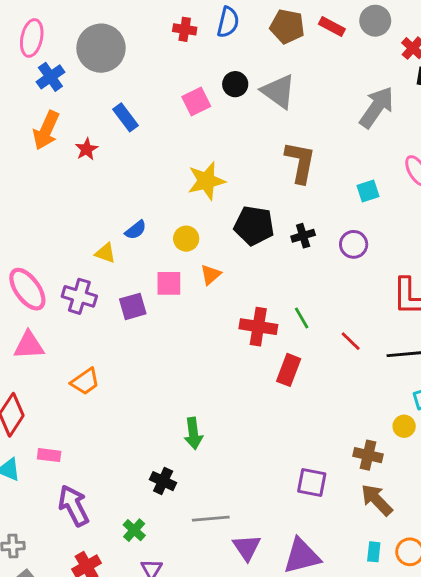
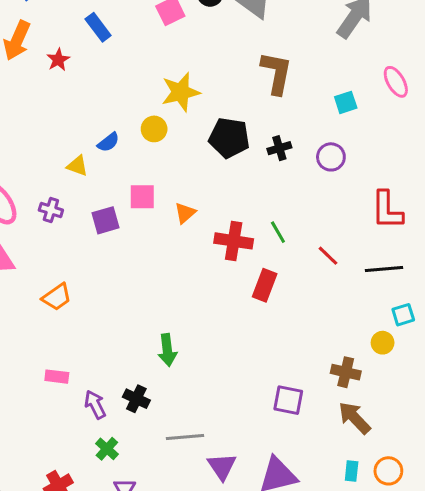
yellow circle: (186, 239) -> (154, 129), moved
orange triangle: (211, 275) -> (185, 213), moved
purple cross: (79, 296) -> (51, 210), size x0.7
pink rectangle: (49, 455) -> (57, 377), moved
purple arrow: (74, 506) -> (95, 405), moved, size x0.7

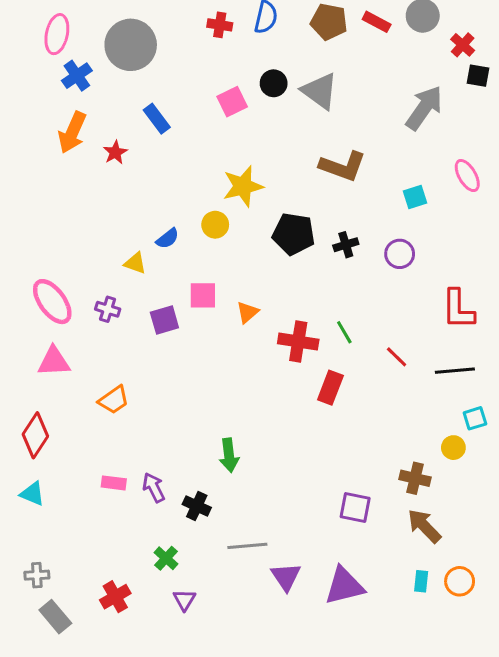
brown L-shape: (276, 73) -> (343, 166), turned 99
purple arrow: (95, 405) -> (154, 488), moved

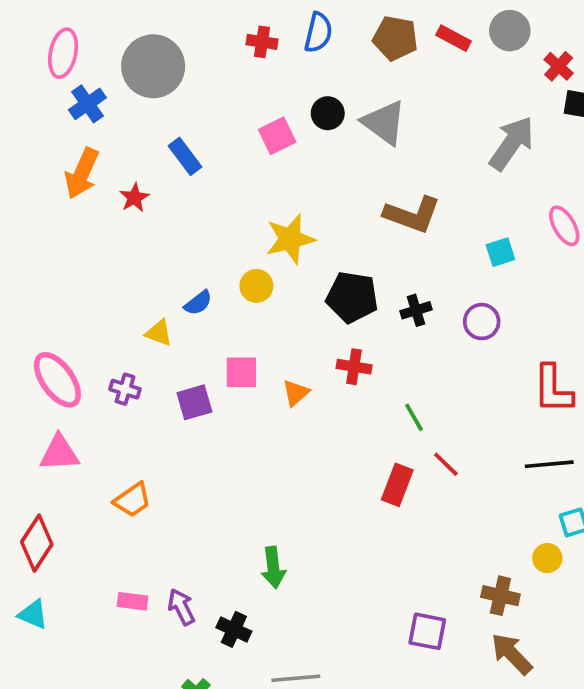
red cross: (298, 342) -> (354, 367), moved, size x0.7
red line: (397, 357) -> (446, 464), moved

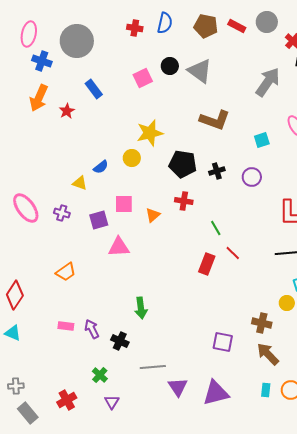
blue cross: (87, 104) -> (42, 61), turned -36
pink triangle: (59, 453) -> (119, 247), moved

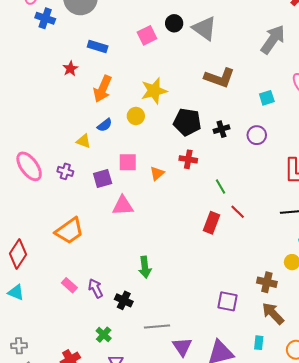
blue rectangle: (94, 89) -> (98, 46), turned -36
orange arrow: (39, 98) -> (103, 89), moved
orange trapezoid: (66, 272) -> (69, 231), size x1.4
pink rectangle: (66, 326) -> (69, 285), turned 35
cyan rectangle: (266, 390) -> (259, 343), moved

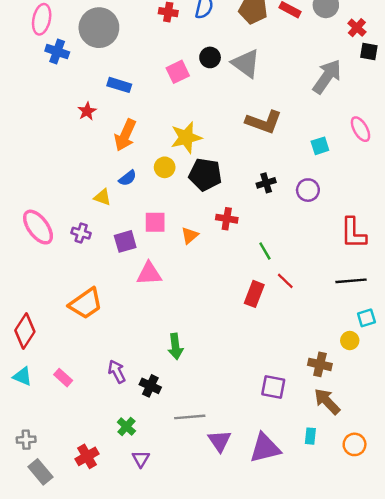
black pentagon: (187, 122) -> (205, 175), moved
pink rectangle: (69, 285) -> (63, 378), moved

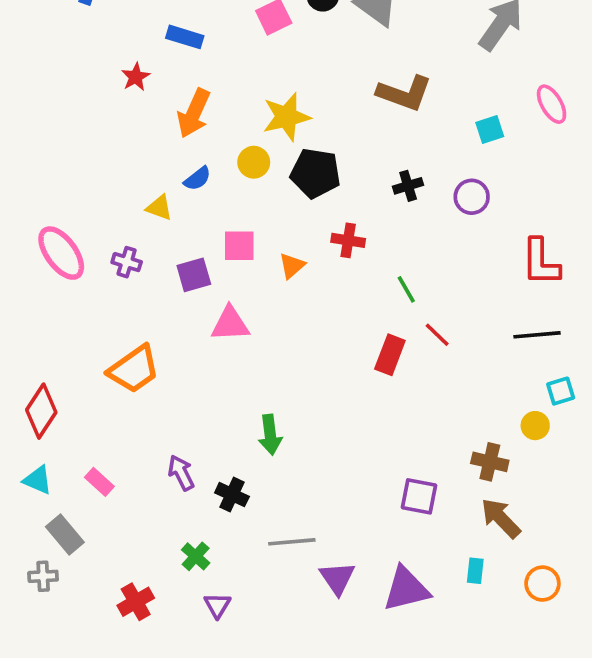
gray rectangle: (40, 472) -> (65, 535), moved

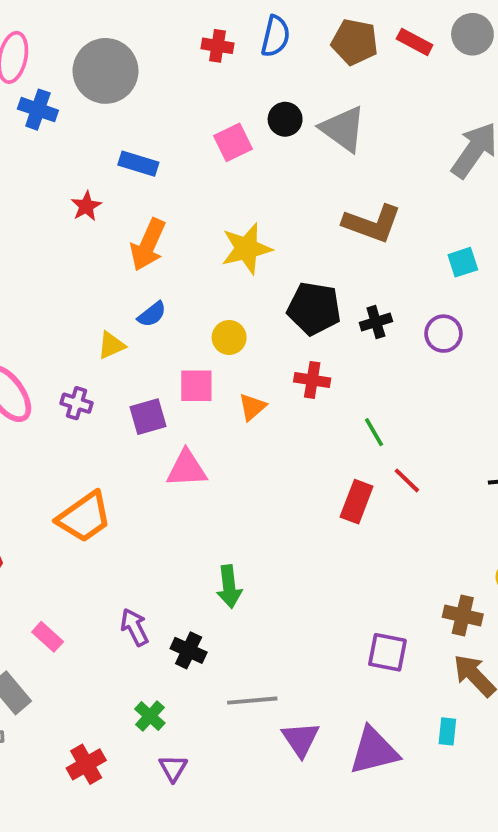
yellow circle: (254, 162) -> (229, 337), moved
black pentagon: (315, 173) -> (314, 308), moved
yellow triangle: (159, 208) -> (111, 345), turned -44

